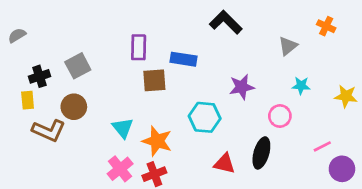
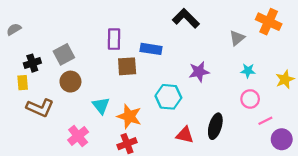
orange cross: (326, 26) -> (269, 22), size x1.6
yellow star: (346, 96) -> (285, 79), turned -30
brown circle: (74, 107) -> (70, 82), moved
pink circle: (280, 116) -> (250, 99), moved
pink cross: (120, 169) -> (78, 136), moved

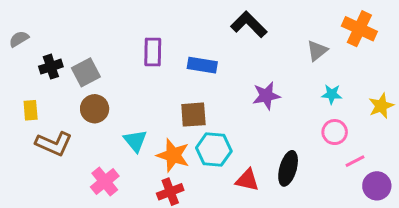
black cross: (32, 63) -> (51, 67), moved
brown square: (127, 66) -> (193, 115), moved
cyan hexagon: (168, 97) -> (214, 149), moved

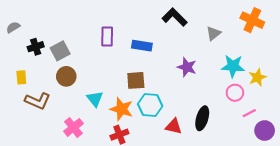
gray triangle: (317, 51) -> (213, 33), moved
cyan star: (332, 94) -> (233, 66), size x1.6
purple star: (266, 96) -> (187, 67), turned 30
yellow star: (381, 106) -> (257, 77), moved

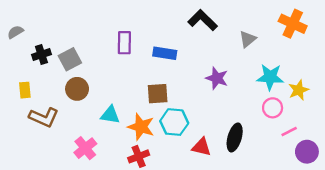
cyan triangle: (95, 99) -> (110, 115), turned -42

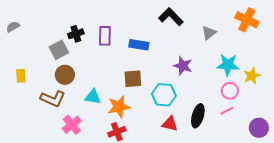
black cross: (41, 55) -> (76, 34), moved
brown L-shape: (44, 117) -> (53, 99), moved
cyan hexagon: (174, 122) -> (164, 95), moved
orange star: (141, 127) -> (119, 107), turned -30
pink line: (289, 132) -> (227, 111), moved

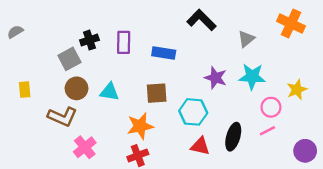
cyan star: (228, 65) -> (252, 77), moved
cyan triangle: (93, 97) -> (109, 92), moved

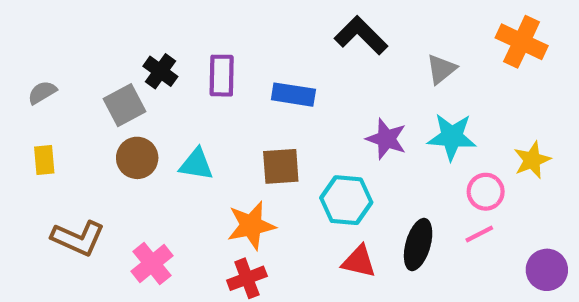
gray semicircle: (15, 32) -> (42, 92), moved
black cross: (89, 40) -> (160, 71), turned -36
brown L-shape: (62, 117) -> (78, 238), moved

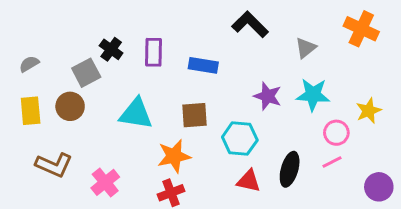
brown circle: (137, 158) -> (70, 106), moved
yellow rectangle: (44, 160) -> (31, 111), size x1.4
cyan triangle: (196, 164) -> (136, 114), size x1.4

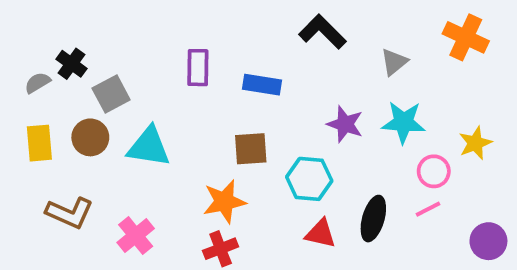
black cross: (111, 49) -> (71, 64), moved
cyan triangle: (136, 114) -> (149, 147), moved

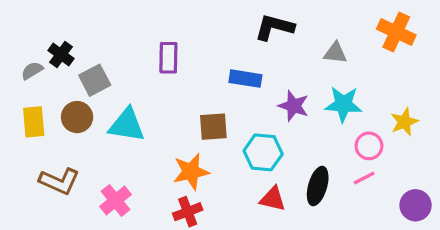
black L-shape: (322, 32) -> (274, 27), turned -30
gray triangle: (394, 62) -> (335, 53), turned 45
blue rectangle: (262, 85) -> (245, 79), moved

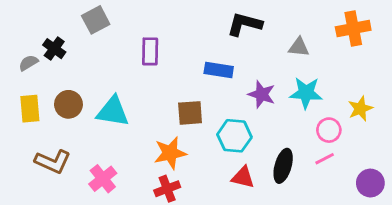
orange cross: (396, 32) -> (353, 28), turned -36
gray square: (95, 80) -> (96, 20), moved

